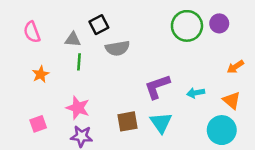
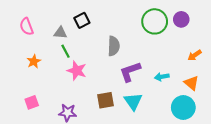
gray semicircle: (118, 48) -> (114, 46), moved, turned -78
green line: (79, 62) -> (65, 51), turned -32
pink star: (78, 108) -> (77, 71), moved

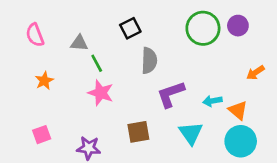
black square: (82, 20) -> (130, 28), moved
green line: (65, 51) -> (97, 63), moved
orange triangle: (191, 83) -> (238, 110), moved
cyan triangle: (133, 101) -> (191, 133), moved

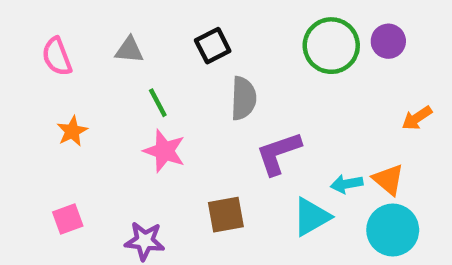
gray triangle: (79, 43) -> (129, 50), moved
cyan arrow: (212, 101) -> (347, 184), moved
cyan triangle: (191, 133) -> (311, 217), turned 35

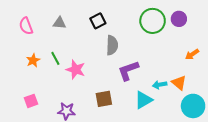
green line: (158, 103) -> (55, 58), moved
cyan circle: (393, 230) -> (193, 106), moved

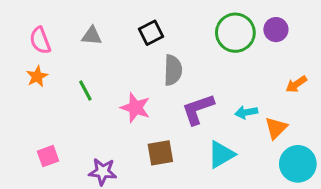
orange star: (33, 60) -> (37, 76), moved
pink star: (76, 70) -> (135, 108), moved
orange triangle: (179, 83) -> (276, 128), turned 35
cyan arrow: (160, 85) -> (246, 112), moved

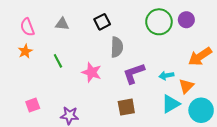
orange arrow: (296, 84) -> (200, 57), size x1.6
brown square: (160, 153) -> (126, 107), moved
cyan triangle: (221, 154) -> (171, 104), moved

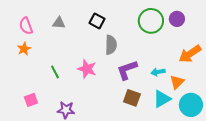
black square: (102, 22) -> (97, 21), turned -35
green line: (58, 61) -> (55, 72), moved
brown square: (126, 107) -> (132, 98), moved, turned 30

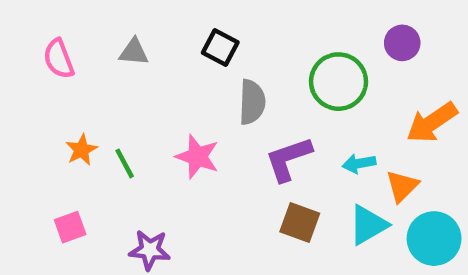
green circle: (151, 21) -> (339, 82), moved
orange star: (24, 49) -> (81, 150), moved

